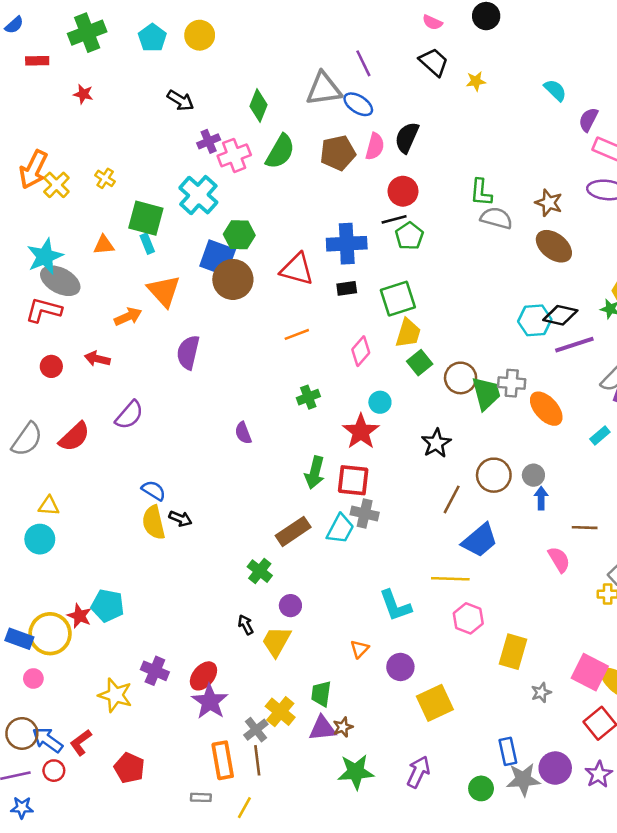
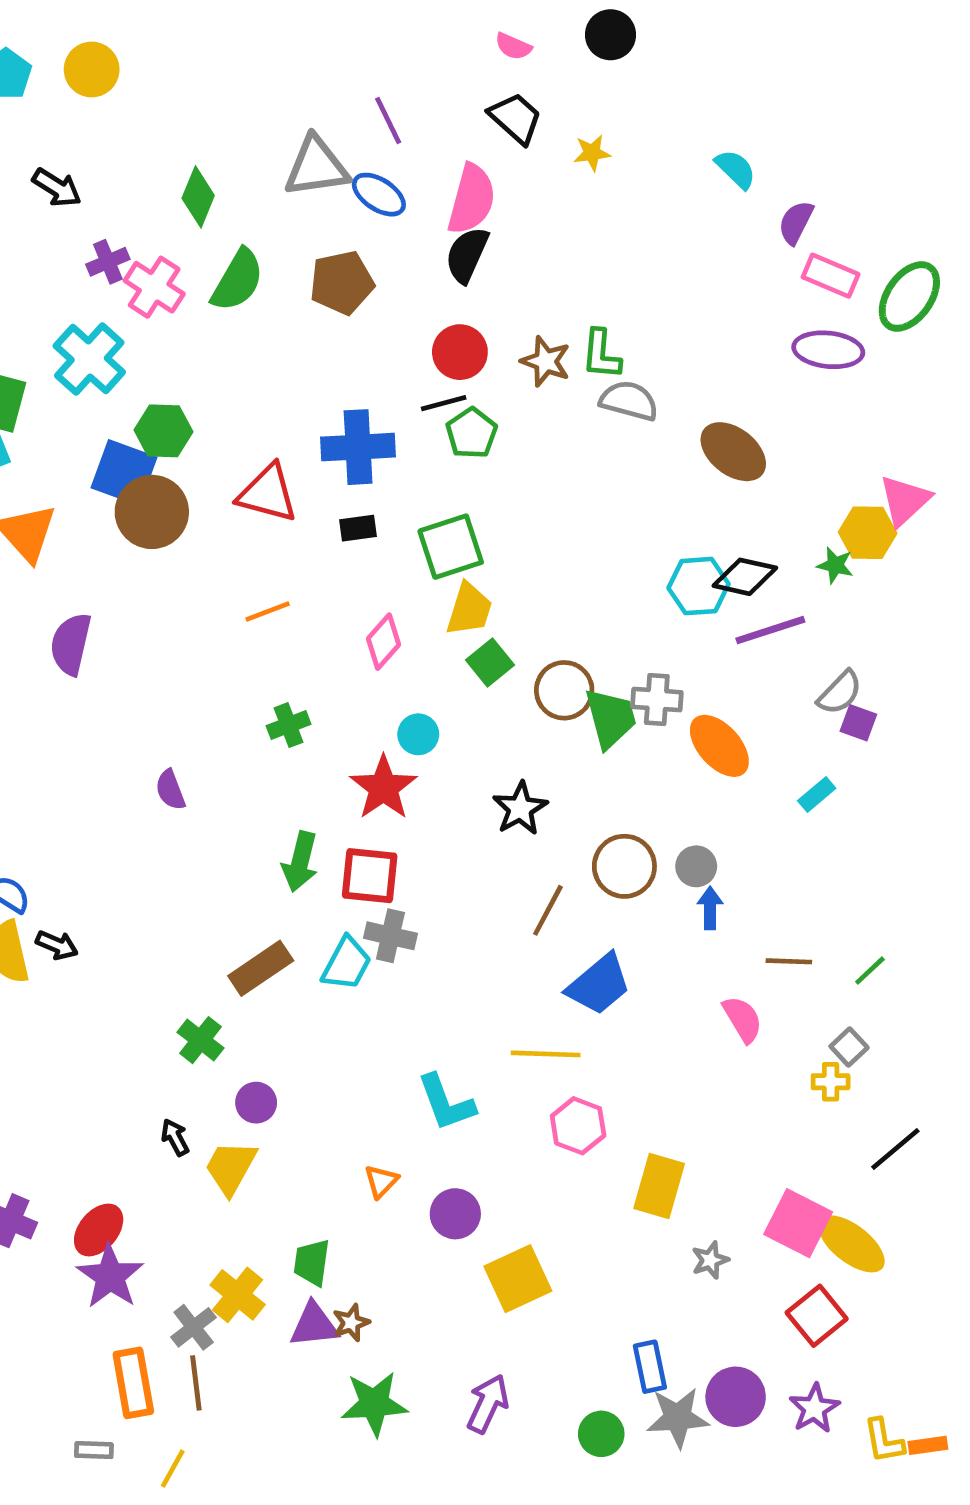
pink semicircle: (375, 146) -> (472, 199), moved, size x1.4
pink cross: (234, 155) -> (154, 287), turned -36
brown star: (549, 203) -> (546, 361), moved

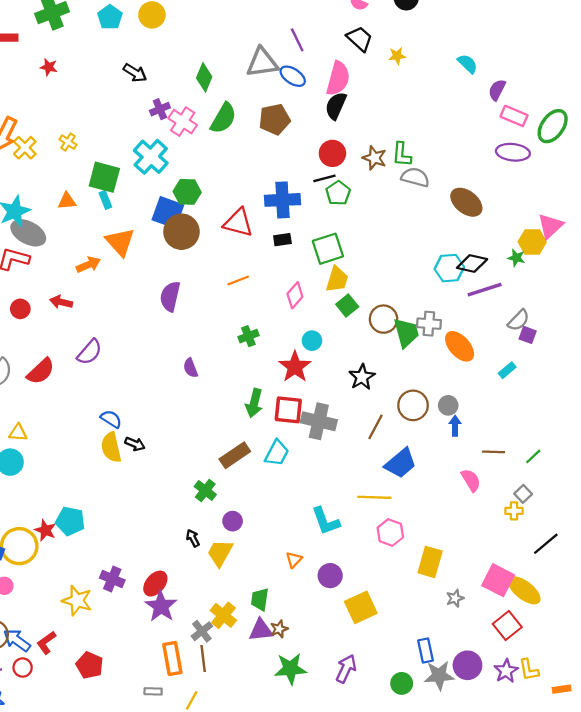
purple semicircle: (71, 644) -> (170, 296), moved
gray cross: (390, 936) -> (319, 421), moved, size x1.4
yellow L-shape: (884, 1441) -> (529, 670), moved

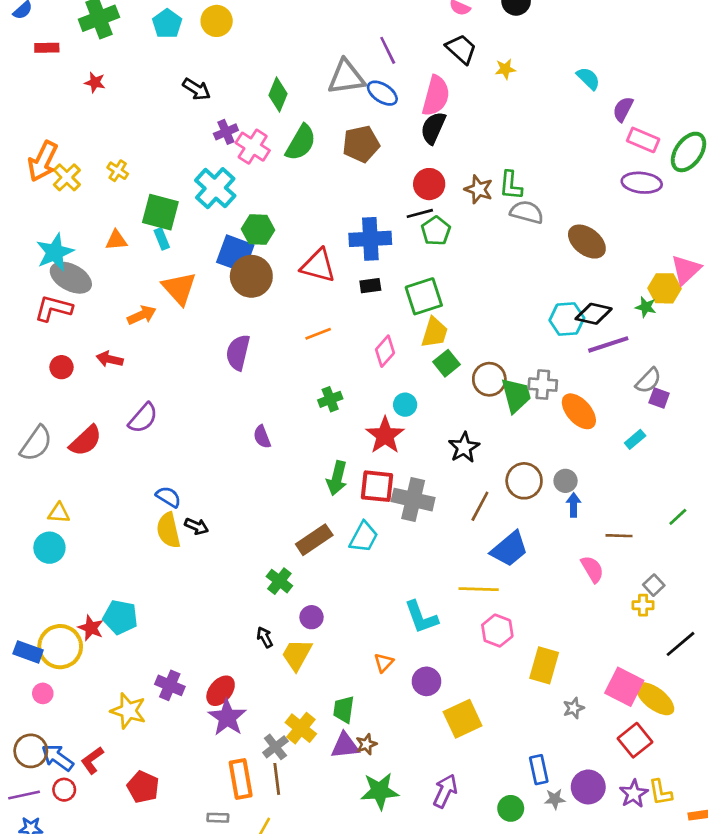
green line: (533, 456) -> (678, 517), moved
gray star: (439, 675) -> (555, 799), size x0.6

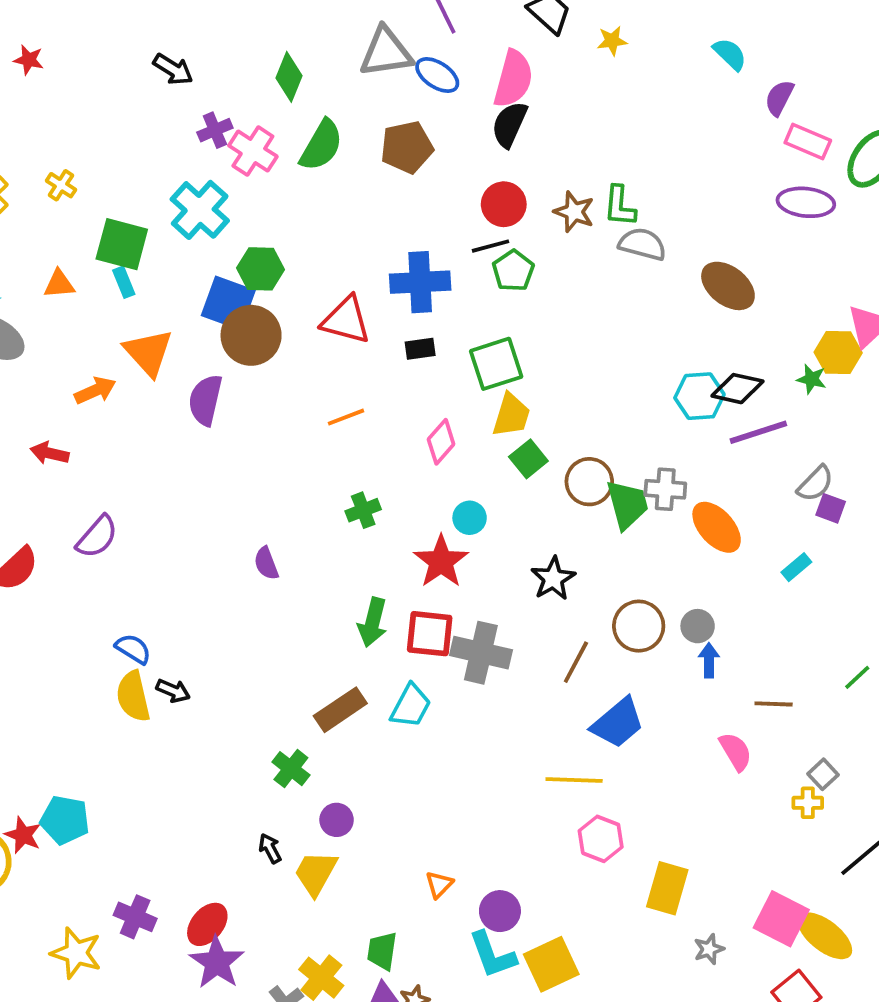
purple semicircle: (238, 352) -> (205, 400), moved
cyan L-shape: (421, 617) -> (492, 955), moved

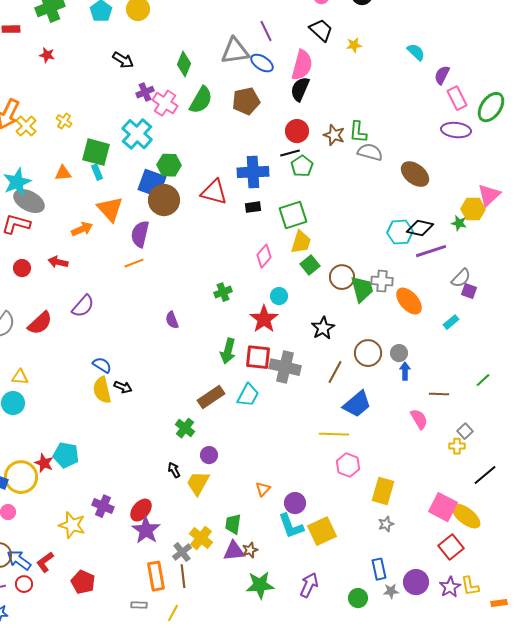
pink rectangle: (808, 142) -> (457, 98), turned 40
orange line: (346, 417) -> (134, 263), moved
gray star: (709, 949) -> (386, 524), moved

